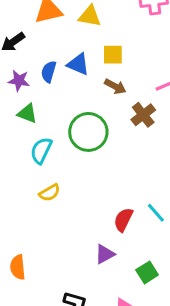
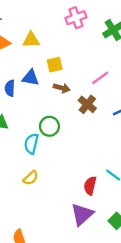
green circle: (88, 132) -> (49, 126), size x0.7
cyan semicircle: (41, 150) -> (31, 144), moved
purple triangle: (105, 254) -> (82, 214), size x1.5

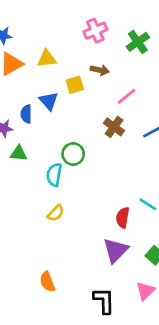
blue triangle: (31, 78) -> (49, 101), turned 42
brown arrow: (62, 88) -> (100, 70), moved

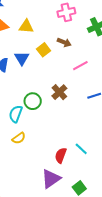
yellow square: (75, 85) -> (44, 50), turned -32
brown cross: (114, 127) -> (59, 92), moved
yellow semicircle: (56, 213) -> (19, 138), moved

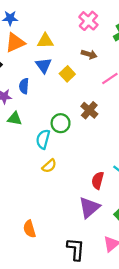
pink cross: (66, 12) -> (88, 21), turned -30
yellow square: (44, 50) -> (67, 74), moved
blue triangle: (22, 58) -> (44, 65), moved

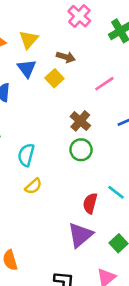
yellow triangle: (45, 41) -> (29, 40), turned -48
brown arrow: (89, 54) -> (66, 57), moved
green circle: (61, 123) -> (81, 150), moved

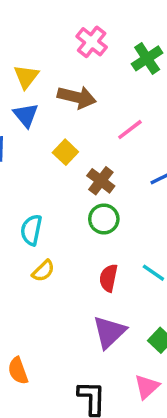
brown arrow: (66, 57) -> (77, 97), size x1.5
yellow square: (54, 78) -> (65, 152), moved
red semicircle: (90, 203) -> (108, 278), moved

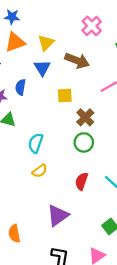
yellow square: (65, 152) -> (65, 95), turned 35
purple triangle: (109, 332) -> (58, 215), moved

